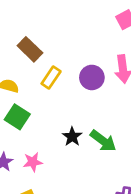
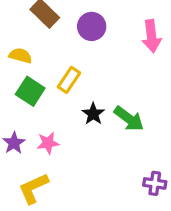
yellow rectangle: (51, 77) -> (69, 80), moved
purple circle: (92, 77) -> (92, 26), moved

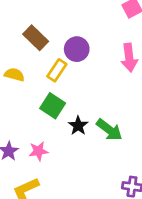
yellow rectangle: (69, 80) -> (57, 70), moved
green square: (30, 91) -> (53, 106), moved

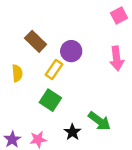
yellow semicircle: (14, 75) -> (17, 73), turned 70
black star: (78, 126) -> (72, 132), moved

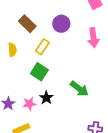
purple circle: (71, 51) -> (61, 24), moved
black star: (72, 132) -> (46, 98), moved

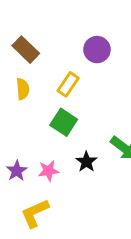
brown rectangle: (27, 24) -> (26, 50), moved
black star: (46, 98) -> (86, 162), moved

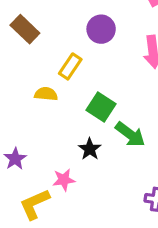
yellow semicircle: (23, 89) -> (46, 94), moved, turned -80
green square: (64, 122) -> (101, 107), moved
pink star: (48, 171) -> (64, 180), moved

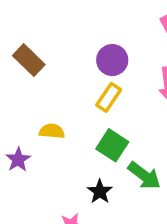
yellow rectangle: (70, 66) -> (109, 97), moved
purple star: (15, 159) -> (18, 160), moved

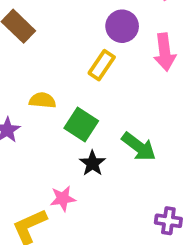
purple circle: (112, 60) -> (122, 26), moved
green square: (112, 145) -> (81, 124), moved

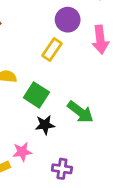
black star: (92, 163) -> (45, 125), turned 30
purple cross: (168, 221) -> (62, 169), moved

